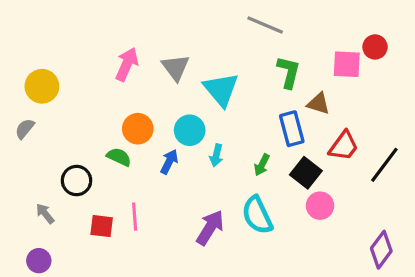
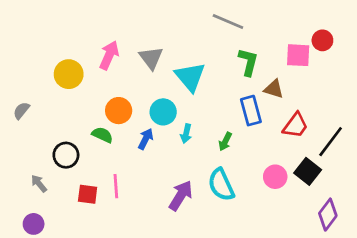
yellow circle: (42, 86) -> (69, 74), moved
black square: (306, 173) -> (308, 171), moved

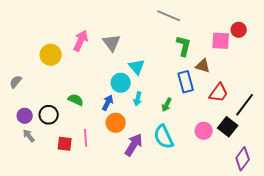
cyan triangle: (190, 77) -> (137, 67), moved, size x0.7
orange circle: (119, 111) -> (116, 123), moved
purple circle: (34, 224) -> (25, 116), moved

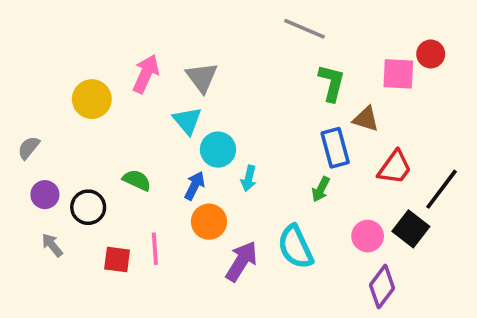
cyan triangle: (137, 67) -> (187, 121), moved
green arrow: (167, 105) -> (321, 189), moved
purple circle: (25, 116) -> (45, 195), moved
purple diamond: (243, 159) -> (382, 287), moved

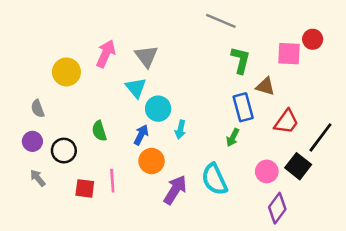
gray semicircle: (29, 148) -> (38, 109), moved, turned -60
green semicircle: (137, 180) -> (99, 131), turned -132

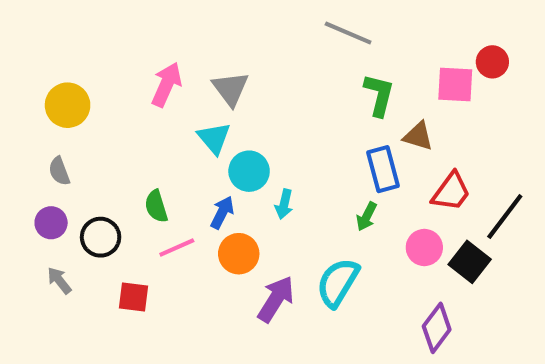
yellow circle: (66, 72) -> (68, 105), moved
pink circle: (267, 171) -> (424, 247), moved
cyan semicircle: (214, 179) -> (338, 283), turned 56
pink line: (112, 181) -> (177, 247), moved, turned 70

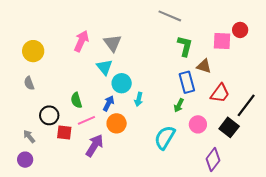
purple circle: (51, 223) -> (25, 160), moved
pink circle: (424, 247) -> (198, 124), moved
red square: (134, 297) -> (64, 132), moved
purple arrow: (276, 299) -> (94, 146), moved

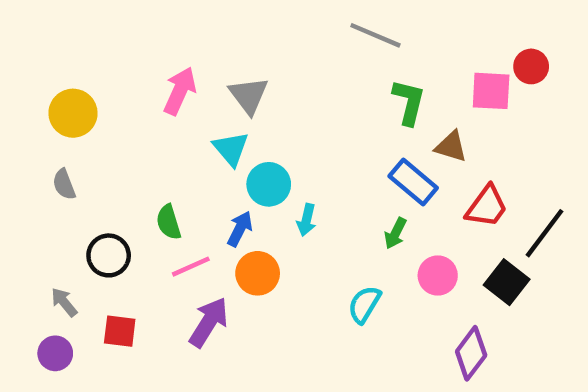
blue rectangle: (187, 82) -> (413, 182), turned -35
red square: (64, 132) -> (120, 331), moved
cyan semicircle: (165, 137) -> (364, 304), size x0.7

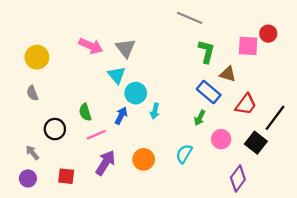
pink arrow: (180, 91) -> (91, 46), turned 90
orange circle: (258, 273) -> (144, 159), moved
red square: (120, 331) -> (66, 176), moved

